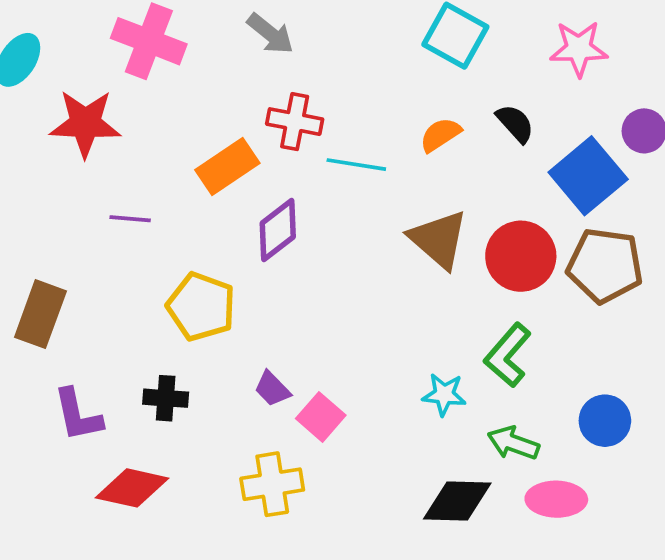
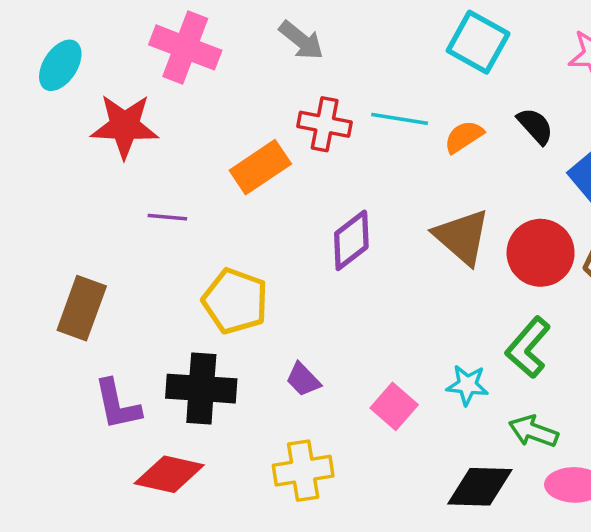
cyan line: (356, 165) -> (400, 119), moved
purple diamond: (278, 230) -> (351, 240), moved
black cross: (166, 398) -> (201, 389), size x1.6
pink square: (321, 417) -> (394, 406), moved

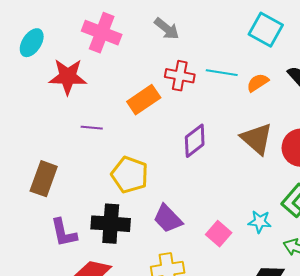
purple trapezoid: (303, 380) -> (168, 219), size x1.5

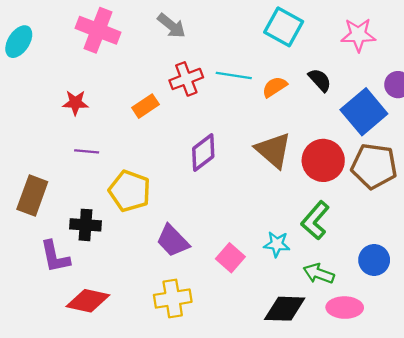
red cross: (180, 76) -> (186, 79), turned -32
red star: (68, 77) -> (75, 103), moved, size x0.6
orange rectangle: (144, 100) -> (146, 106), size x0.7
purple line: (92, 128) -> (87, 151), moved
black cross: (111, 224) -> (86, 225), moved, size x0.7

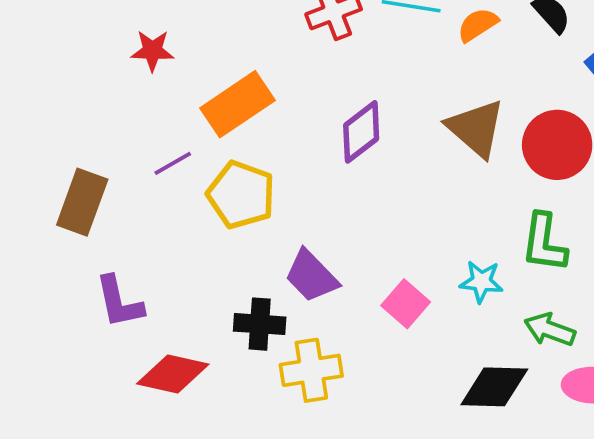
orange rectangle: (146, 106) -> (237, 104), moved, size x1.6
purple line: (87, 151) -> (173, 163), moved, turned -35
green L-shape: (315, 220) -> (544, 243), turned -33
black cross: (86, 225) -> (260, 324), moved

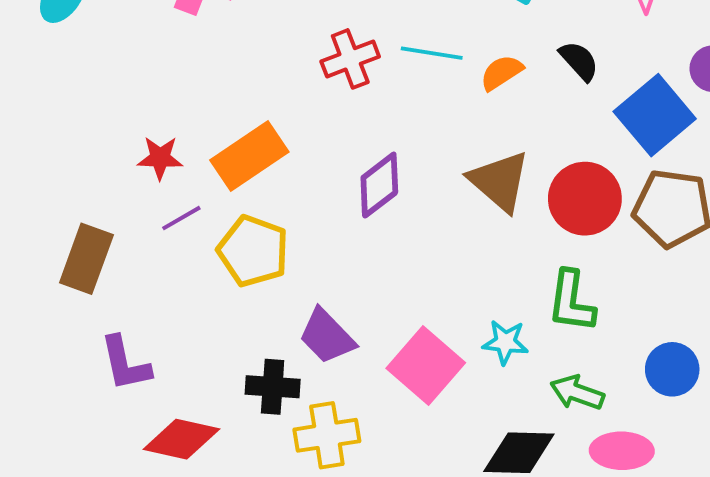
red star: (152, 51) -> (160, 158), moved
pink square: (406, 304) -> (426, 365), size x1.5

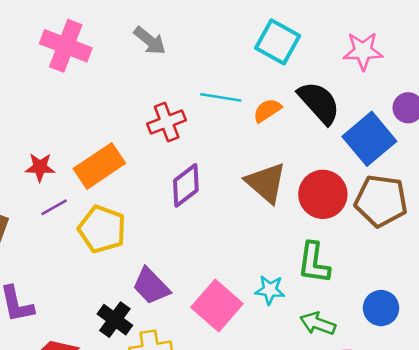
red cross: (350, 59) -> (167, 122), moved
black semicircle: (579, 61) -> (319, 103), size x1.6
black cross: (273, 387) -> (115, 320), turned 32

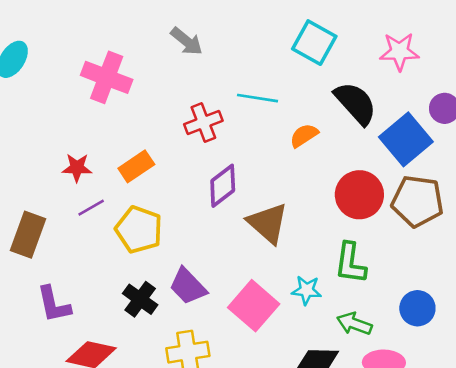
pink cross: (66, 46) -> (107, 77), moved
orange semicircle: (267, 110) -> (304, 135), moved
orange rectangle: (99, 166) -> (136, 166), size x0.7
brown triangle: (266, 183) -> (268, 223), moved
black cross: (115, 320) -> (140, 299), moved

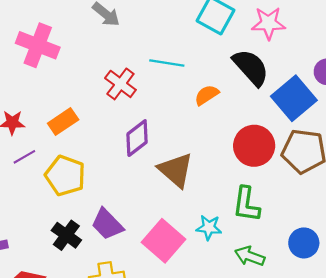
pink star: (399, 52) -> (268, 23), moved
red cross: (203, 123) -> (120, 84), turned -32

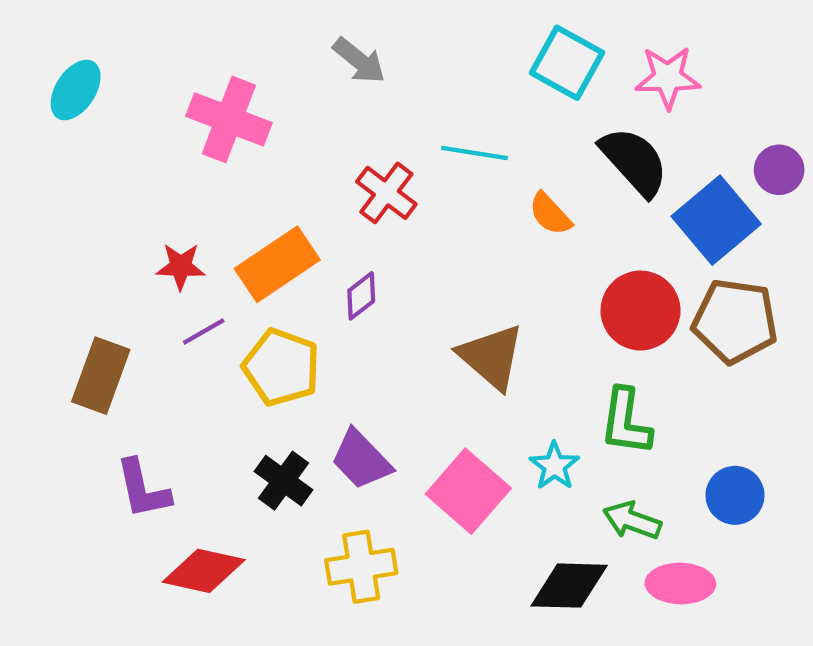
orange semicircle: (207, 95) -> (550, 214), turned -100
orange rectangle: (63, 121) -> (277, 264), size x1.4
purple diamond: (137, 138) -> (361, 296), moved, size x0.7
cyan star: (209, 227) -> (554, 466), turned 30

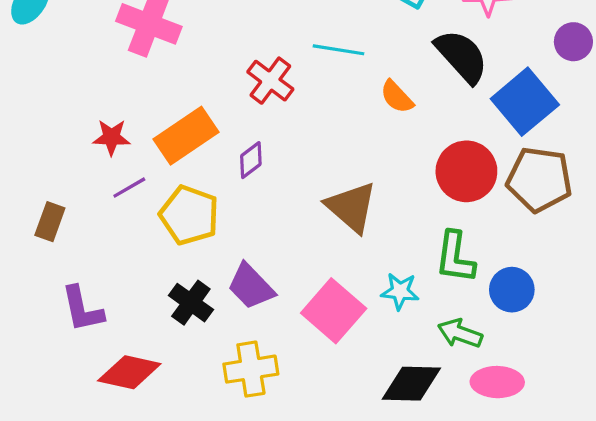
purple circle: (779, 170) -> (573, 42), moved
brown rectangle: (101, 376) -> (50, 222), size x0.7
cyan star: (554, 466) -> (400, 291), turned -30
blue circle: (735, 495) -> (512, 290), moved

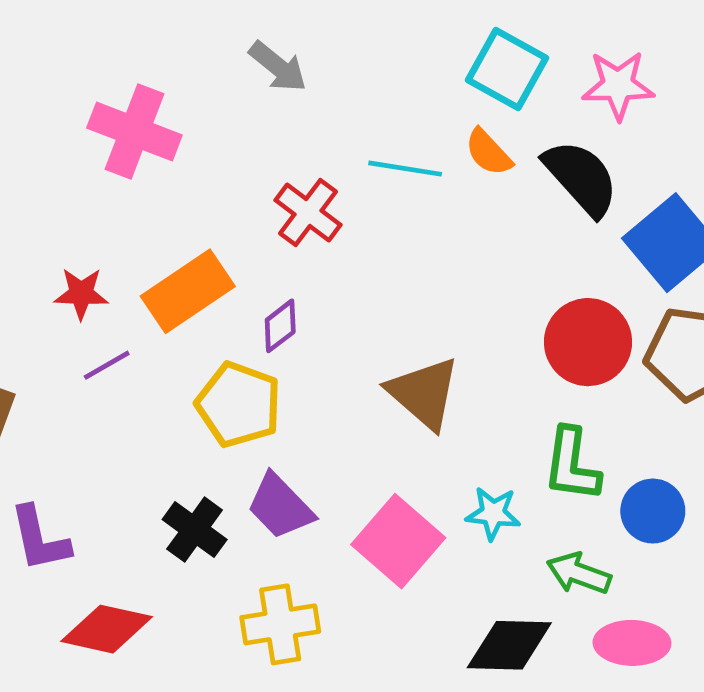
orange semicircle: (397, 97) -> (488, 152), moved
yellow pentagon: (189, 215) -> (239, 405), moved

